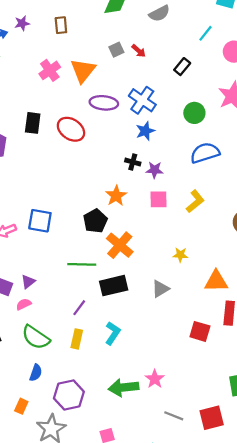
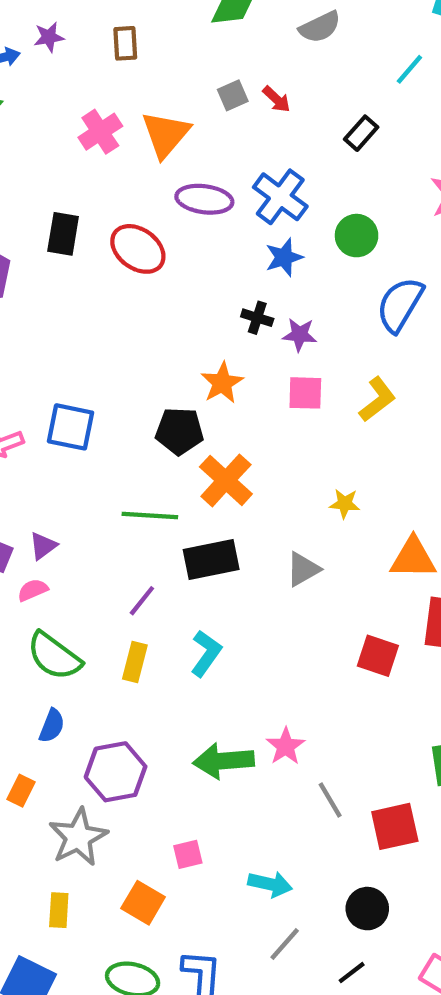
green circle: (194, 113) -> (357, 236), moved
blue semicircle: (205, 153) -> (400, 305), turned -44
black pentagon: (95, 221) -> (179, 431), turned 30
gray line: (174, 416) -> (330, 800), moved, turned 36

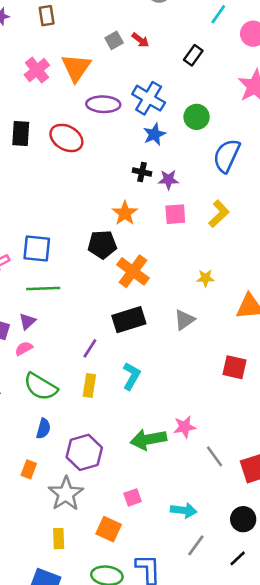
green line: (150, 515) -> (43, 288), moved
pink star: (286, 746) -> (185, 427), turned 30

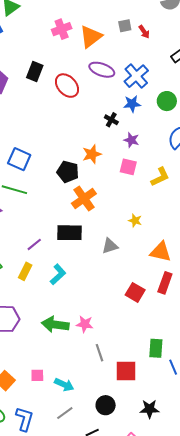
black cross: (142, 172) -> (111, 120), moved
pink square: (133, 497) -> (37, 375), moved

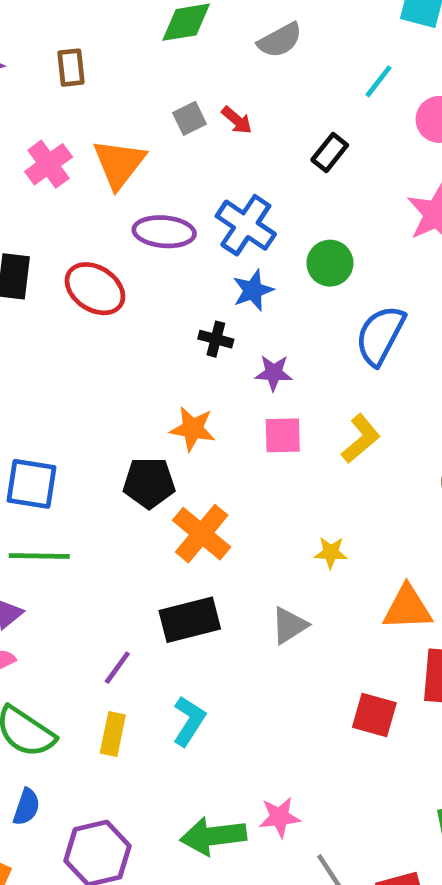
orange star: (92, 154) -> (193, 429), turned -30

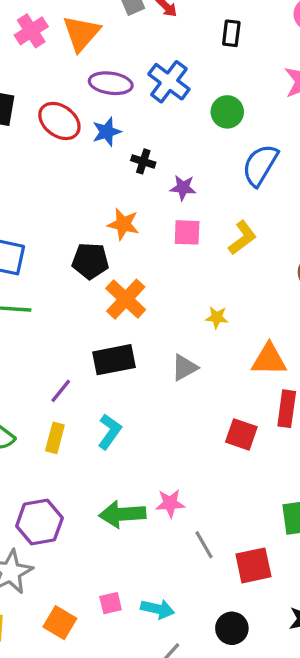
black rectangle: (330, 153) -> (231, 33), turned -35
blue star: (253, 290) -> (107, 132), moved

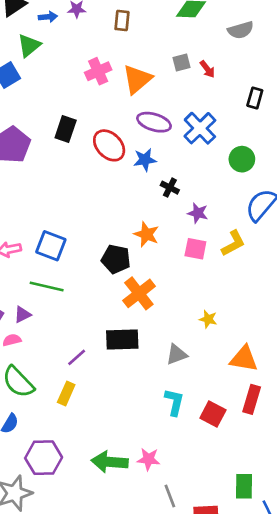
yellow L-shape: (242, 238) -> (233, 243), moved
cyan L-shape: (110, 432) -> (174, 402), moved, turned -32

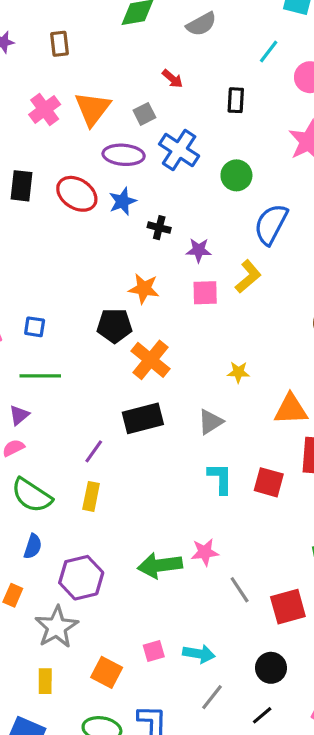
gray square: (181, 63) -> (144, 114), moved
blue square: (51, 246) -> (35, 327), size x0.6

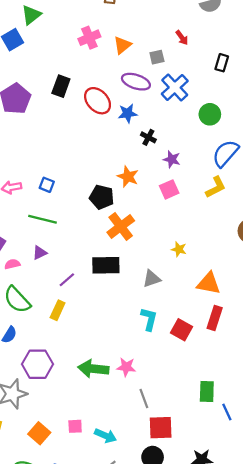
orange triangle: (93, 109) -> (122, 45), size x0.7
yellow L-shape: (248, 277) -> (216, 187), moved
pink square: (205, 293) -> (169, 189), turned -36
purple triangle: (19, 415) -> (40, 253), moved
red square: (288, 607) -> (161, 428), moved

